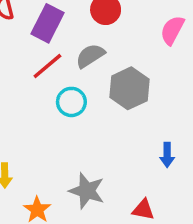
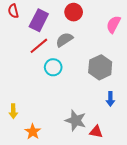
gray hexagon: (130, 88) -> (100, 67), moved
gray star: (87, 191) -> (76, 120), moved

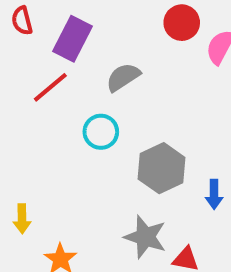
red circle: (74, 12) -> (182, 23), moved
red line: (39, 46) -> (50, 87), moved
gray hexagon: (100, 67) -> (161, 168), moved

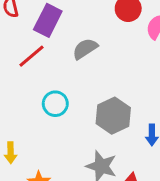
cyan circle: (101, 132) -> (55, 104), moved

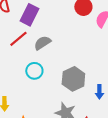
gray semicircle: (85, 49) -> (42, 43), moved

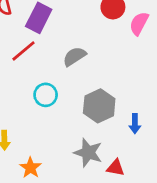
gray semicircle: (42, 43) -> (74, 56), moved

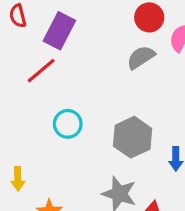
gray semicircle: (74, 56) -> (141, 57), moved

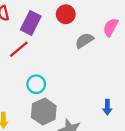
red circle: (149, 17) -> (66, 14), moved
gray hexagon: (133, 137) -> (44, 112), moved

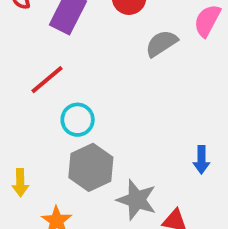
red line: (19, 49) -> (47, 80), moved

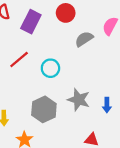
cyan circle: (78, 120) -> (50, 68), moved
gray star: (137, 200) -> (79, 100), moved

